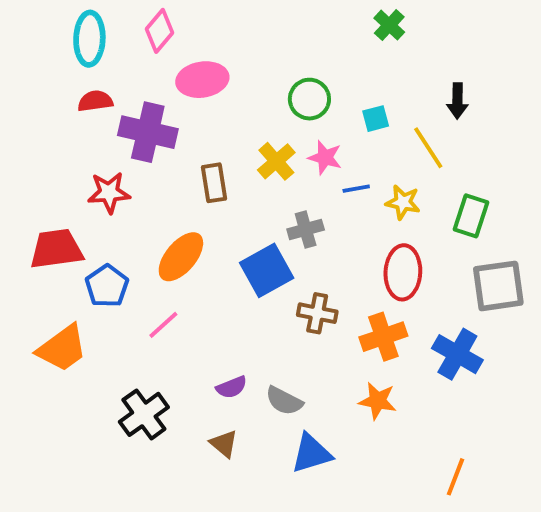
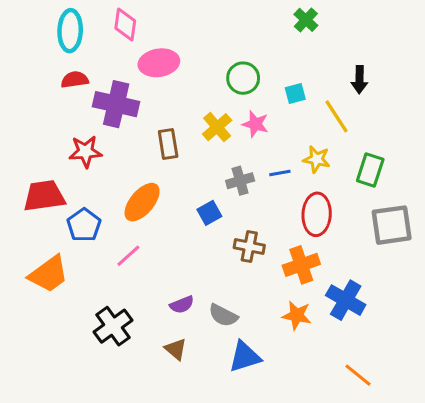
pink diamond: (160, 31) -> (125, 25), turned -32
blue line: (356, 189) -> (280, 173), moved
blue square: (267, 270) -> (209, 213), size x0.6
blue cross: (457, 354) -> (346, 300), moved
orange line: (455, 477) -> (358, 375), turned -72

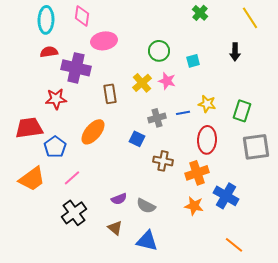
yellow line: (337, 116) -> (250, 18), moved
blue square: (209, 213) -> (137, 139), turned -35
pink line: (128, 256) -> (72, 178), moved
blue triangle: (245, 357) -> (147, 241), moved, turned 30

